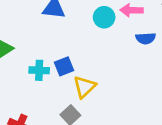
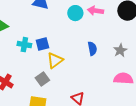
blue semicircle: (146, 38) -> (92, 49), moved, turned -104

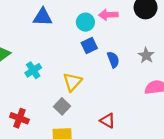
blue square: (42, 44) -> (89, 45), moved
cyan cross: (24, 45) -> (33, 70), turned -32

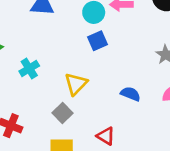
blue semicircle: (113, 60) -> (130, 94), moved, turned -49
red triangle: (108, 121) -> (106, 136), moved

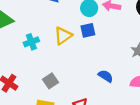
yellow triangle: (76, 84) -> (63, 36), moved

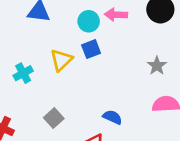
blue semicircle: (106, 76) -> (112, 117), moved

